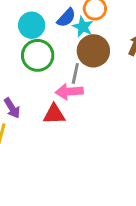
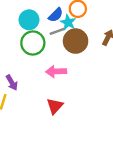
gray line: (75, 73) -> (57, 31), moved, turned 56
red triangle: (54, 114) -> (55, 106), moved, turned -48

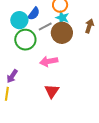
blue semicircle: (56, 15) -> (34, 14), moved
cyan star: (68, 22) -> (62, 18), moved
purple arrow: (12, 83) -> (12, 76), turned 72

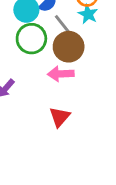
gray line: (45, 27) -> (62, 24), turned 72
brown circle: (62, 33) -> (69, 47), moved

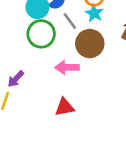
brown circle: (69, 47) -> (90, 44), moved
red triangle: (60, 117) -> (65, 107), turned 36

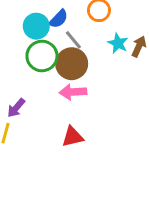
cyan star: (94, 13) -> (118, 43), moved
brown circle: (90, 44) -> (72, 64), moved

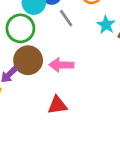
green circle: (42, 56) -> (20, 28), moved
brown circle: (72, 64) -> (28, 60), moved

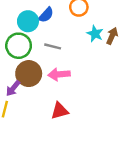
gray line: (66, 18) -> (53, 46), moved, turned -35

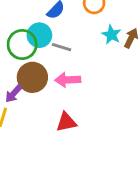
cyan circle: (28, 21) -> (39, 35), moved

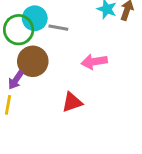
pink arrow: (68, 80) -> (94, 62), moved

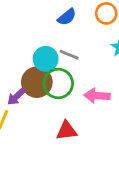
cyan circle: (35, 18) -> (46, 59), moved
green circle: (19, 30) -> (58, 83), moved

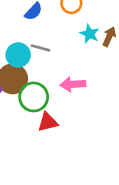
green circle: (58, 83) -> (34, 97), moved

